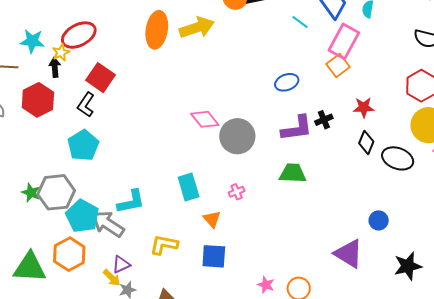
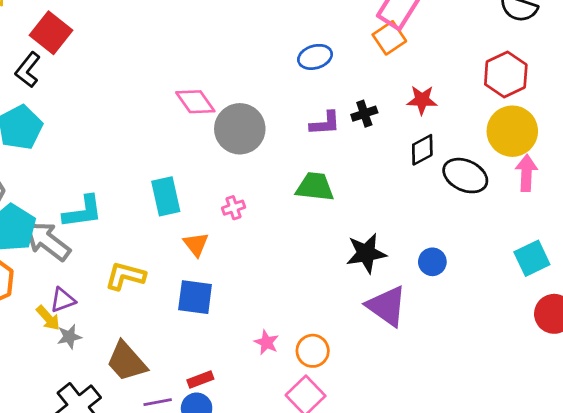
purple L-shape: (297, 128) -> (325, 123), size x0.7
black diamond: (366, 142) -> (422, 150), turned 35
black star: (408, 266) -> (366, 253), moved

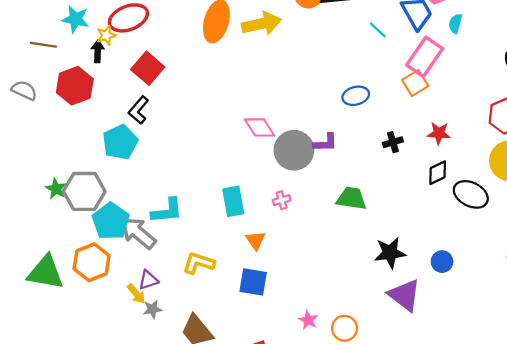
black L-shape: (28, 70) -> (139, 110), moved
purple L-shape: (325, 123) -> (325, 143), moved
pink cross: (234, 208) -> (282, 200), moved

